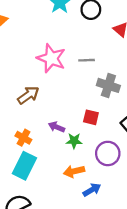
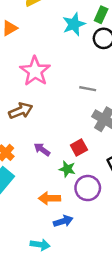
pink star: (51, 58) -> (35, 71), moved
red square: (91, 117) -> (79, 147), turned 35
green star: (74, 141) -> (67, 169), moved

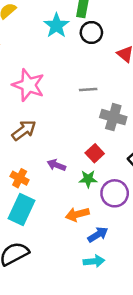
cyan arrow: (40, 245) -> (94, 261), moved

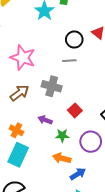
black circle: (91, 32) -> (74, 40), moved
gray cross: (113, 117) -> (52, 86), moved
green star: (88, 179) -> (62, 135), moved
orange arrow: (77, 214) -> (62, 158), turned 30

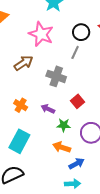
pink star: (23, 58) -> (41, 34), moved
gray line: (69, 61) -> (75, 52), turned -64
brown arrow: (19, 93) -> (24, 63), moved
orange cross: (16, 130) -> (21, 105), moved

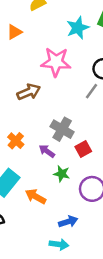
pink star: (41, 34) -> (56, 62), turned -30
gray cross: (56, 76) -> (62, 129), moved
orange arrow: (62, 147) -> (36, 197), moved

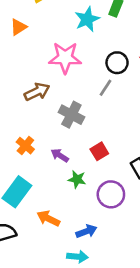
gray cross: (62, 129) -> (71, 115), moved
orange arrow: (36, 197) -> (48, 218), moved

